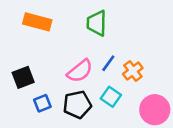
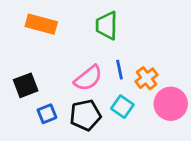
blue line: (108, 63) -> (119, 70), turned -48
pink circle: (155, 110) -> (171, 104), moved

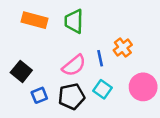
green trapezoid: (107, 26) -> (74, 21), moved
orange cross: (147, 78) -> (123, 48), moved
black square: (26, 85) -> (21, 71), turned -30

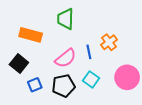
orange rectangle: (34, 20) -> (31, 35), moved

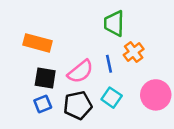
green trapezoid: (66, 19) -> (114, 23), moved
black square: (19, 64) -> (45, 78), moved, turned -30

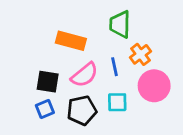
orange rectangle: (37, 43) -> (71, 41), moved
pink circle: (156, 95) -> (154, 86), moved
cyan square: (112, 98) -> (117, 102), turned -36

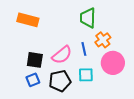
orange rectangle: (71, 41) -> (28, 20), moved

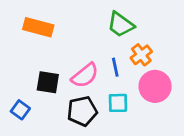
green trapezoid: (88, 18) -> (121, 25), turned -55
blue square: (33, 80) -> (20, 110), moved, turned -32

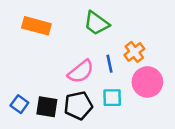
green trapezoid: (121, 25) -> (96, 23), moved
black square: (48, 82) -> (47, 107), moved

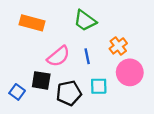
blue line: (110, 64) -> (87, 56), moved
pink semicircle: (81, 72) -> (58, 56), moved
black square: (47, 107) -> (41, 80), moved

